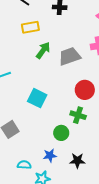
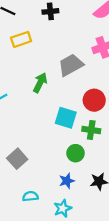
green arrow: (43, 50) -> (40, 83), moved
cyan square: (37, 98) -> (66, 118), moved
cyan semicircle: (24, 165) -> (30, 196), moved

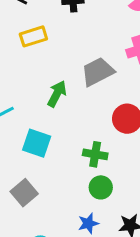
cyan square: (66, 118) -> (37, 143), moved
green cross: (91, 130) -> (95, 154), moved

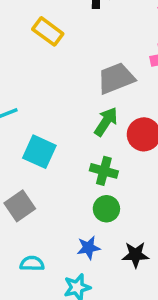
yellow rectangle: (33, 36) -> (48, 31), turned 48
green arrow: (57, 94) -> (106, 122), moved

